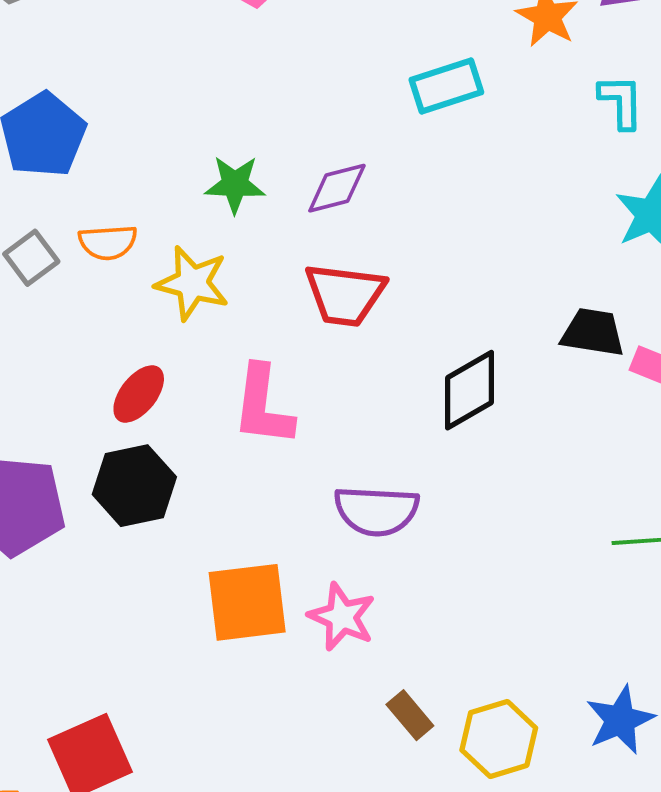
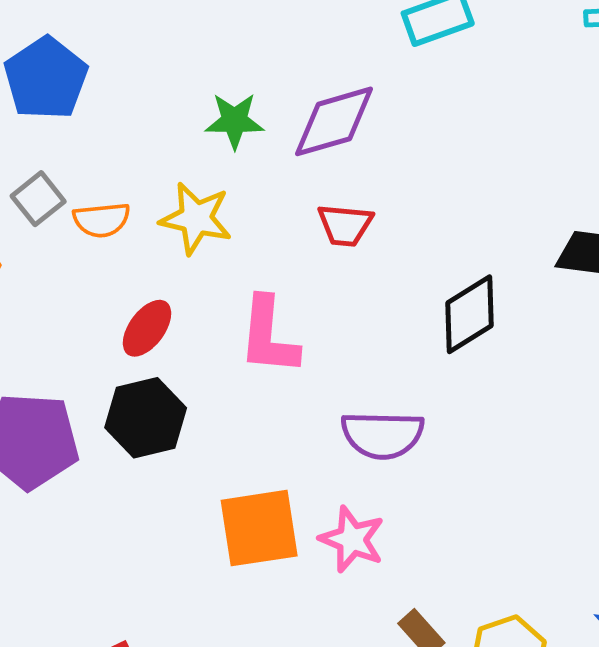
purple diamond: (337, 188) -> (334, 121), size x1.4
orange semicircle: (108, 242) -> (102, 220), moved
red trapezoid: (345, 295) -> (345, 225), size x0.7

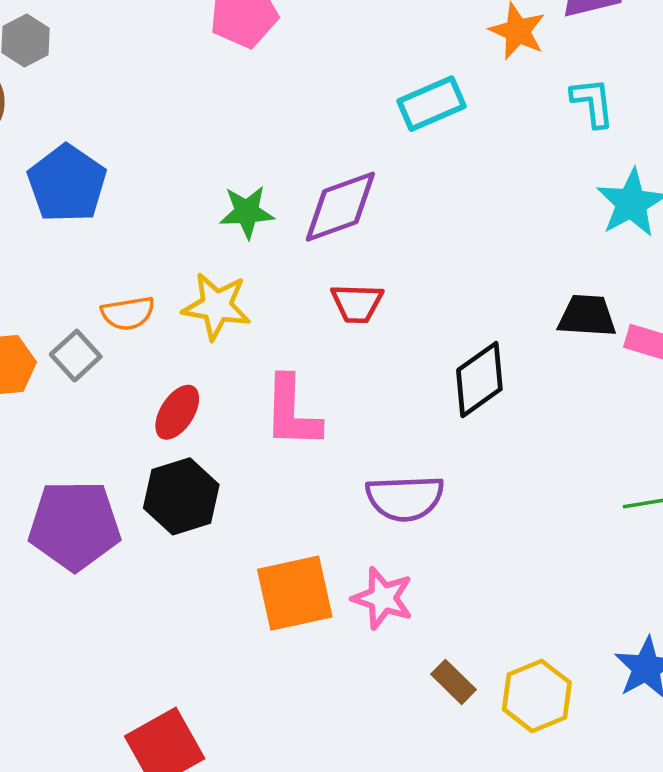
gray square: (38, 199) -> (76, 356), moved

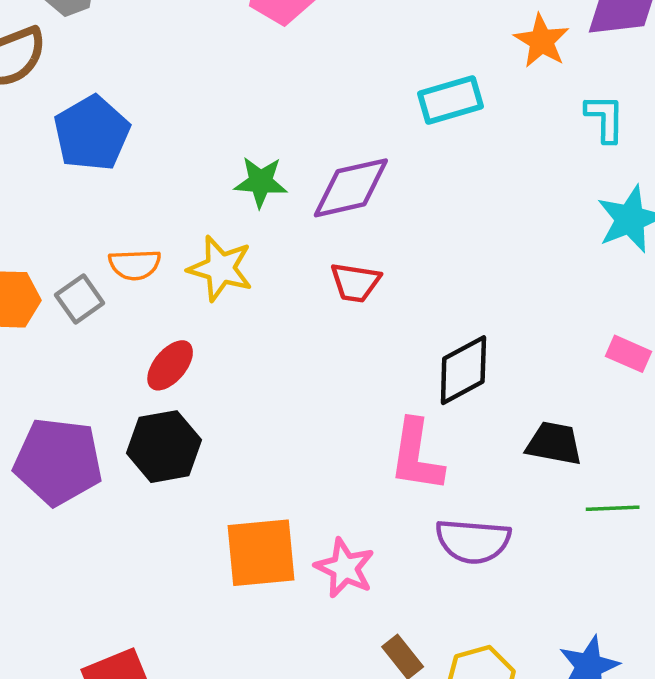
black trapezoid: (587, 316) -> (554, 443), moved
pink L-shape: (292, 412) -> (416, 456), moved
purple semicircle: (405, 498) -> (473, 541), moved

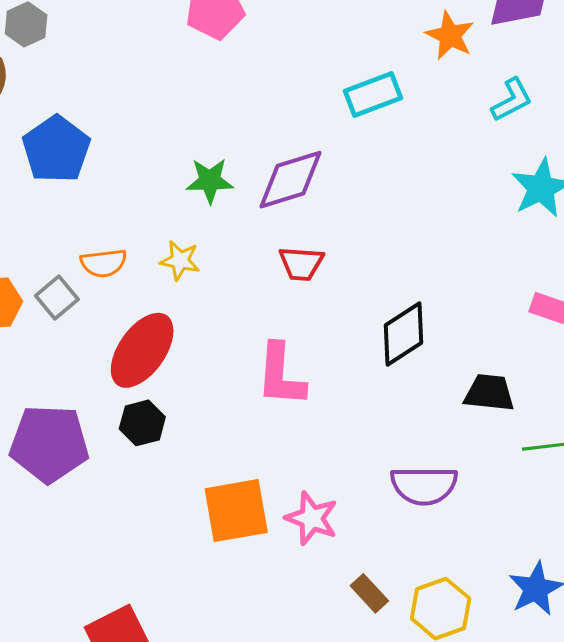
cyan L-shape: (605, 118) -> (512, 100), turned 66
yellow star: (220, 268) -> (180, 260), size x0.7
red ellipse: (170, 365) -> (142, 350), size x1.6
black hexagon: (164, 447) -> (142, 423), size x0.7
pink L-shape: (416, 456) -> (281, 375), moved

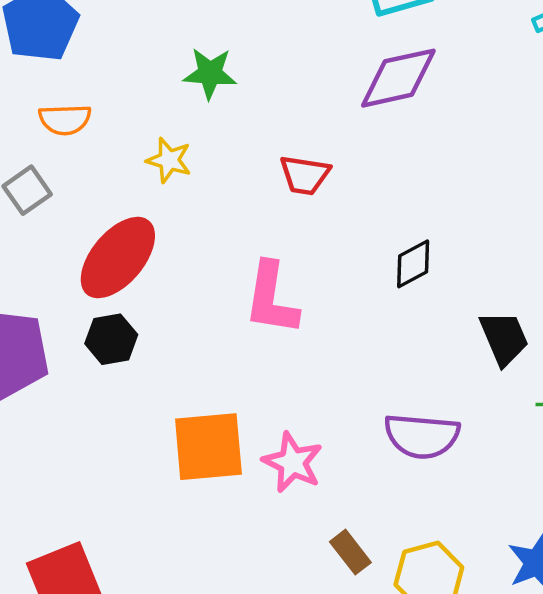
purple diamond: (291, 180) -> (398, 78), moved
orange semicircle: (104, 263) -> (65, 120), moved
black diamond: (403, 334) -> (413, 264), size x0.7
black trapezoid: (489, 393) -> (504, 338), turned 56

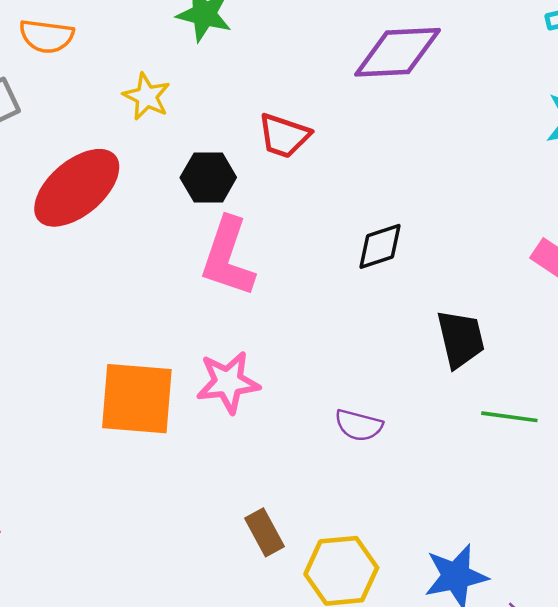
black hexagon: (111, 339) -> (208, 178), moved
purple semicircle: (422, 436) -> (359, 425), size x0.6
pink star: (293, 462) -> (228, 382), moved, turned 30

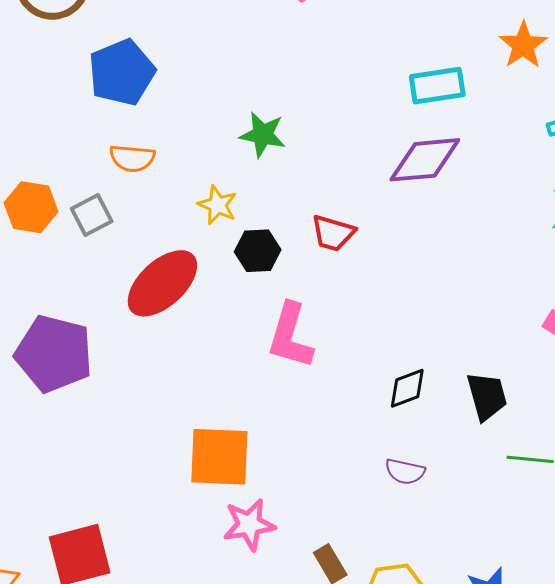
black hexagon: (208, 178) -> (258, 251), moved
black diamond: (380, 246) -> (407, 388), moved
pink star: (228, 382) -> (249, 524), moved

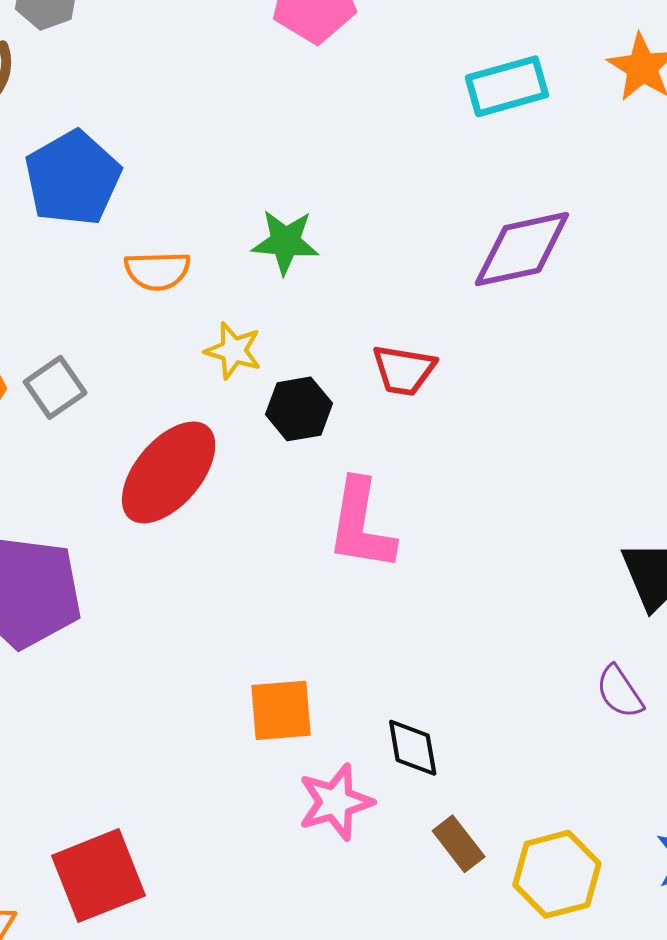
cyan rectangle: (437, 86) -> (507, 86), moved
orange semicircle: (132, 158) -> (157, 271), moved
black diamond: (407, 388) -> (413, 748), moved, turned -72
orange square: (219, 457) -> (281, 710), size x0.7
purple semicircle: (405, 472) -> (620, 692), moved, turned 51

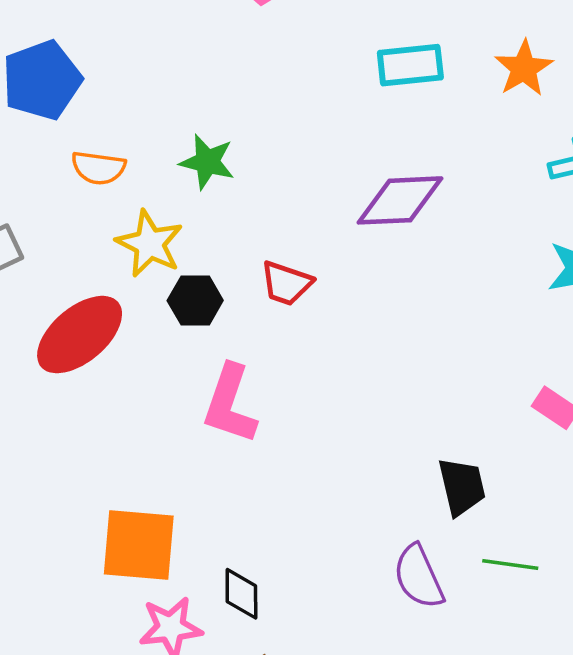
yellow star: (233, 351) -> (150, 244), size x1.4
purple semicircle: (620, 692) -> (419, 577), size x1.4
orange square: (281, 710) -> (139, 545), size x1.4

